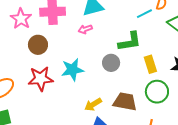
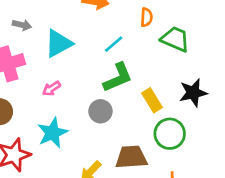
cyan line: (144, 14) -> (114, 44), moved
pink arrow: (85, 29) -> (51, 88), moved

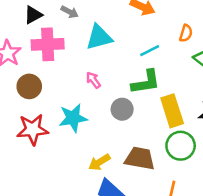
pink arrow: (51, 88) -> (93, 80), moved, turned 72
yellow rectangle: (152, 100) -> (172, 111), size x1.4

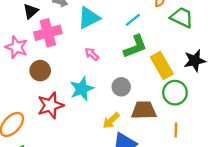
gray circle: (122, 109) -> (121, 87), moved

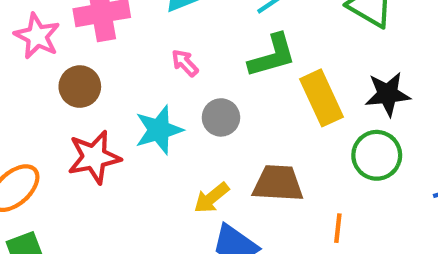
gray circle: (121, 87) -> (221, 117), moved
green circle: (175, 93) -> (377, 155), moved

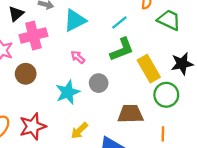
green circle: (377, 155) -> (166, 95), moved
red star: (94, 157) -> (33, 126), moved
yellow arrow: (211, 198) -> (79, 131), moved

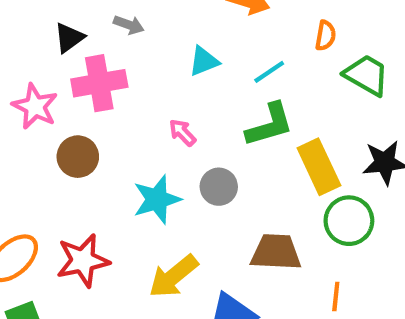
cyan triangle: (75, 20) -> (204, 61), moved, size x0.7
yellow arrow: (79, 131) -> (173, 276), size x1.4

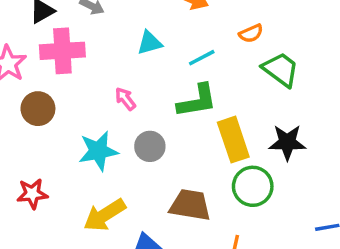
orange semicircle: (325, 36) -> (251, 33), turned 50
red star: (83, 261) -> (32, 194), size x0.7

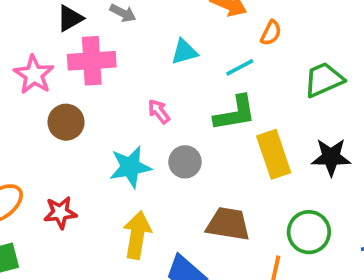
orange semicircle: (251, 33) -> (271, 33), moved, turned -40
green trapezoid: (281, 69) -> (324, 80), turned -60
green circle: (253, 186) -> (309, 232), moved
yellow arrow: (105, 215) -> (137, 235), turned 132

